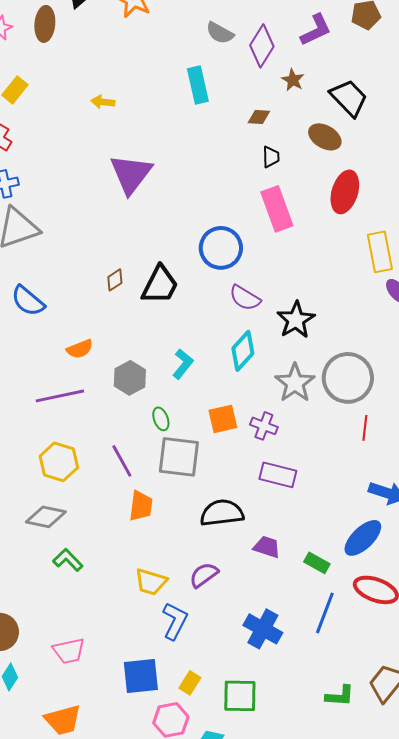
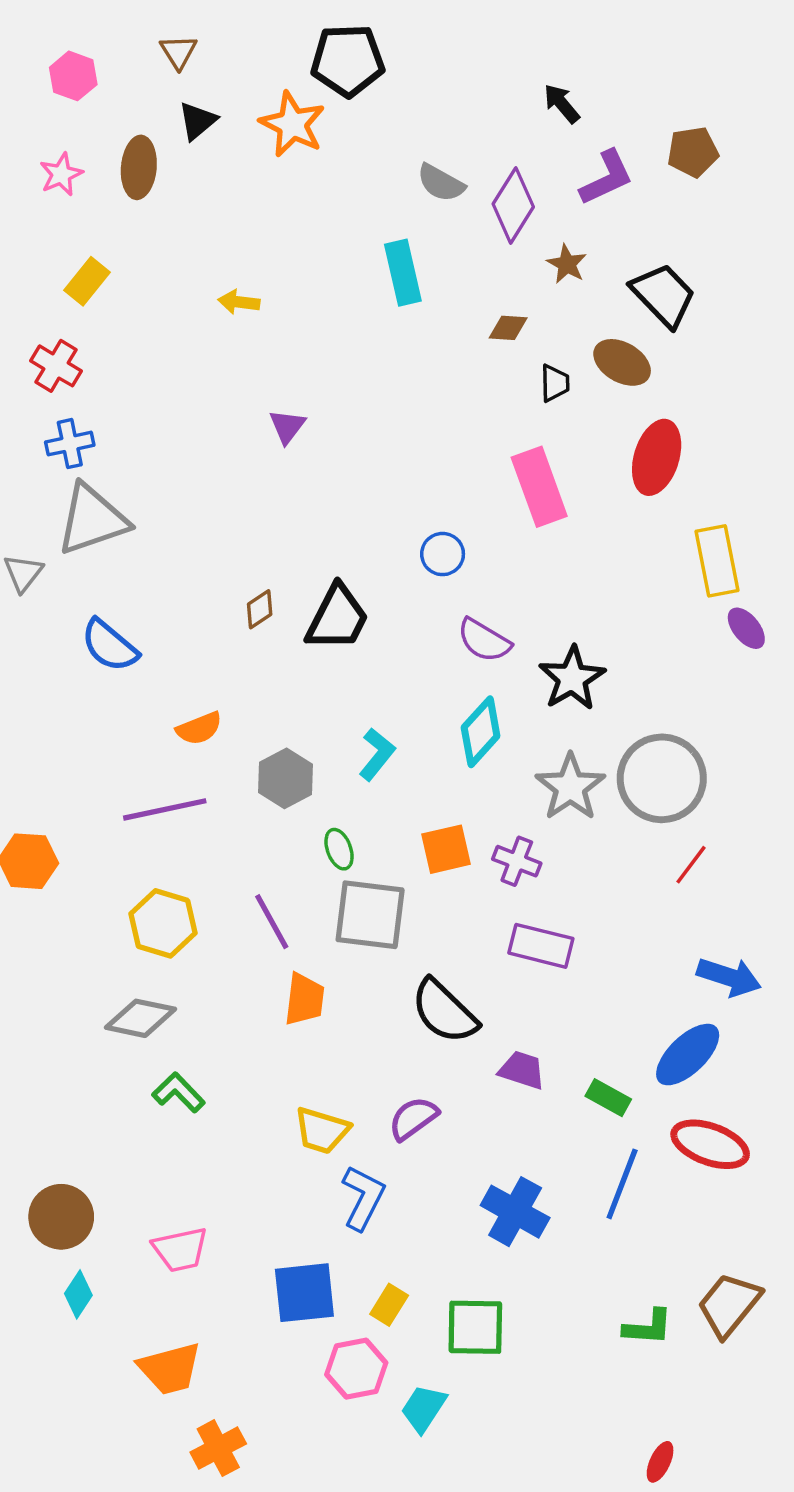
black trapezoid: (271, 157) -> (555, 383), moved
purple triangle: (131, 174) -> (287, 426), size x0.5
blue circle: (221, 248) -> (443, 554), size x0.6
red line: (365, 428) -> (691, 865), turned 30
black semicircle: (222, 513) -> (444, 1011), turned -129

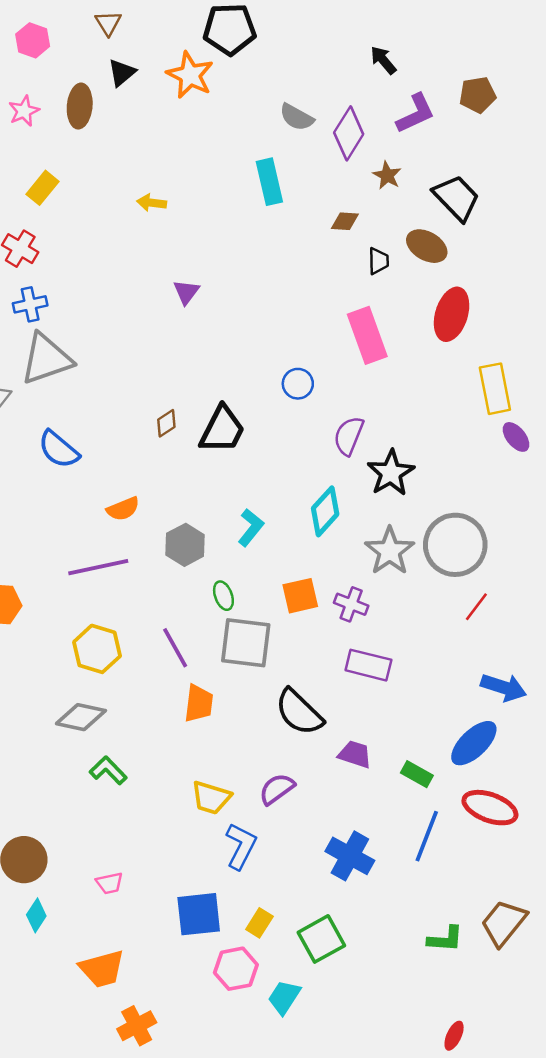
purple semicircle: (484, 640) -> (349, 436), moved, turned 81
pink trapezoid: (180, 1250) -> (109, 883), size x0.7
green square: (475, 1327) -> (321, 939), turned -30

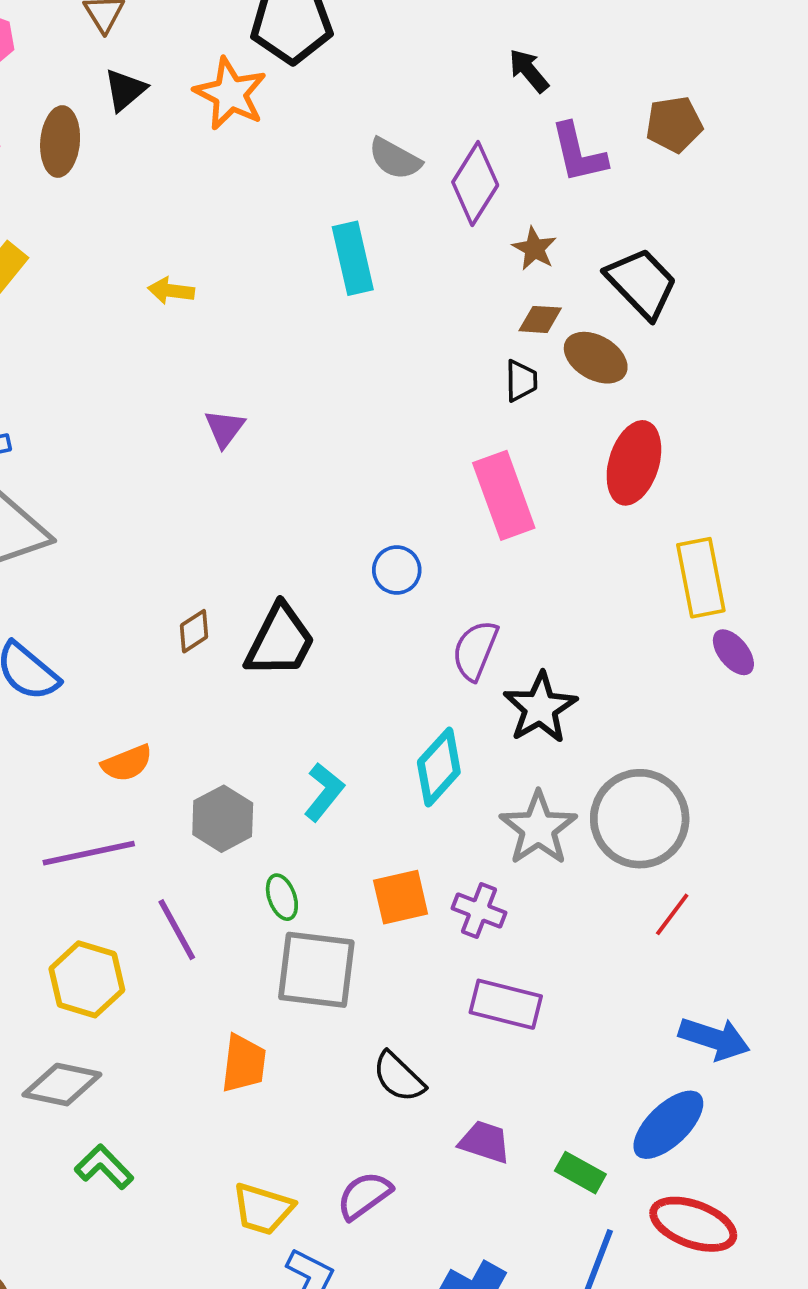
purple L-shape: (416, 113) -> (578, 153), turned 102
brown diamond: (345, 221) -> (540, 319), moved
purple line: (175, 648) -> (177, 930), moved
black semicircle: (299, 712) -> (399, 1077), size x0.7

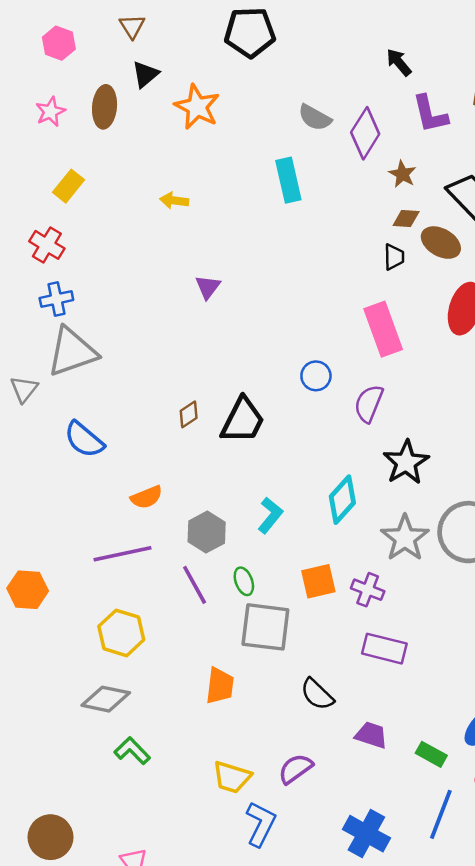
orange star: (230, 94) -> (197, 107), moved
purple semicircle: (475, 650) -> (369, 404), moved
purple line: (177, 930) -> (195, 585), moved

